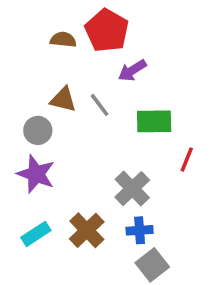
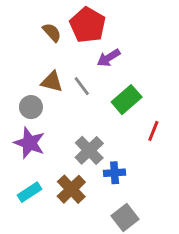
brown semicircle: (63, 40) -> (52, 32), turned 42
green rectangle: (154, 121) -> (127, 100), turned -40
gray cross: (132, 189) -> (89, 150), moved
blue cross: (140, 230) -> (115, 173), moved

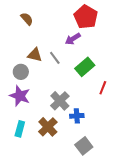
red pentagon: (88, 25) -> (86, 17), moved
brown semicircle: (52, 32) -> (27, 19), moved
cyan rectangle: (29, 192) -> (20, 129), turned -42

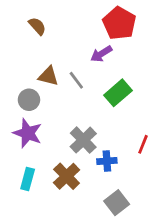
red line: (103, 88) -> (143, 144), moved

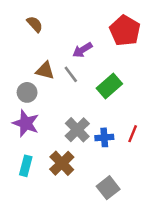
red pentagon: (119, 23) -> (125, 31), moved
purple arrow: (101, 54) -> (82, 50), moved
blue cross: (107, 161) -> (104, 137), moved

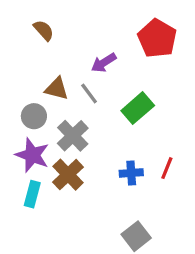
gray cross: (77, 130) -> (73, 136), moved
brown cross: (62, 163) -> (68, 175), moved
cyan rectangle: (26, 166) -> (32, 194), moved

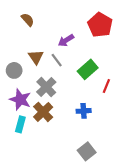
brown triangle: (57, 89) -> (36, 57), turned 42
gray circle: (34, 116) -> (14, 70), moved
red line: (167, 168) -> (106, 86), moved

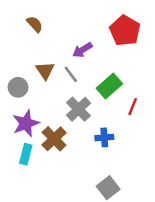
gray cross: (46, 87) -> (79, 109), moved
purple star: (20, 99) -> (26, 123), turned 30

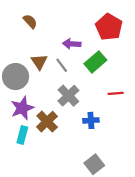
purple arrow: (82, 50) -> (72, 44), turned 36
green rectangle: (109, 86) -> (95, 62), moved
gray circle: (18, 87) -> (16, 77), size x1.5
red line: (133, 107) -> (116, 93), turned 63

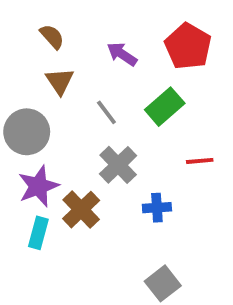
purple arrow: (72, 44) -> (122, 54), moved, turned 30
brown triangle: (39, 62) -> (60, 81), moved

